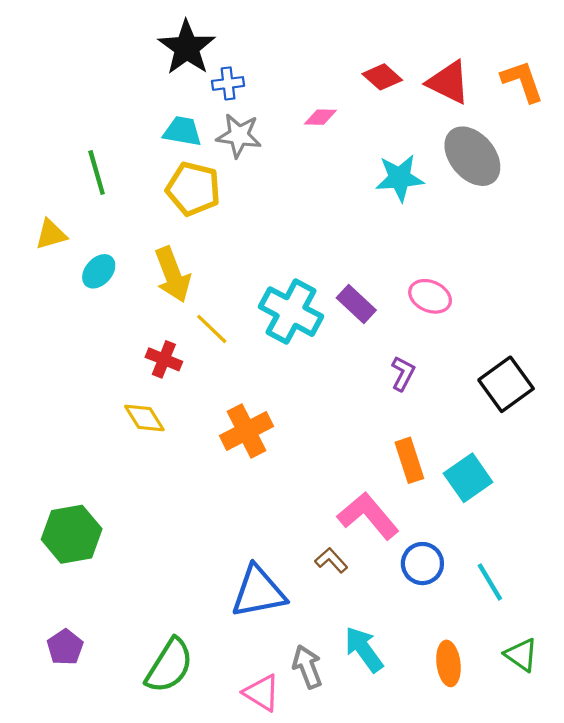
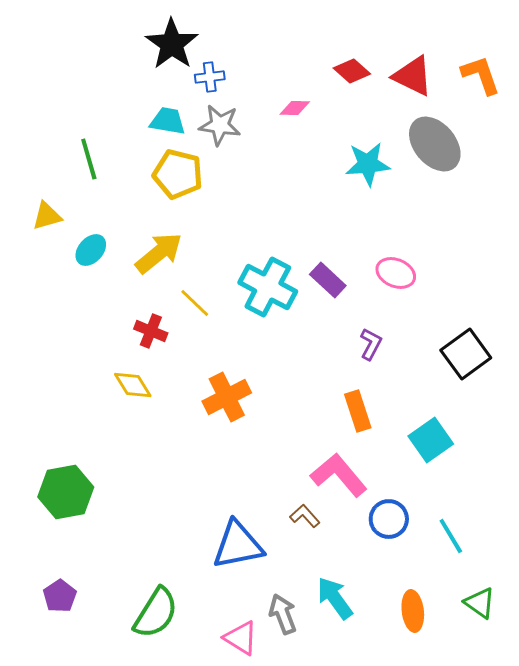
yellow arrow: (173, 275) -> (159, 253), turned -108
orange rectangle: (409, 460) -> (358, 411), moved

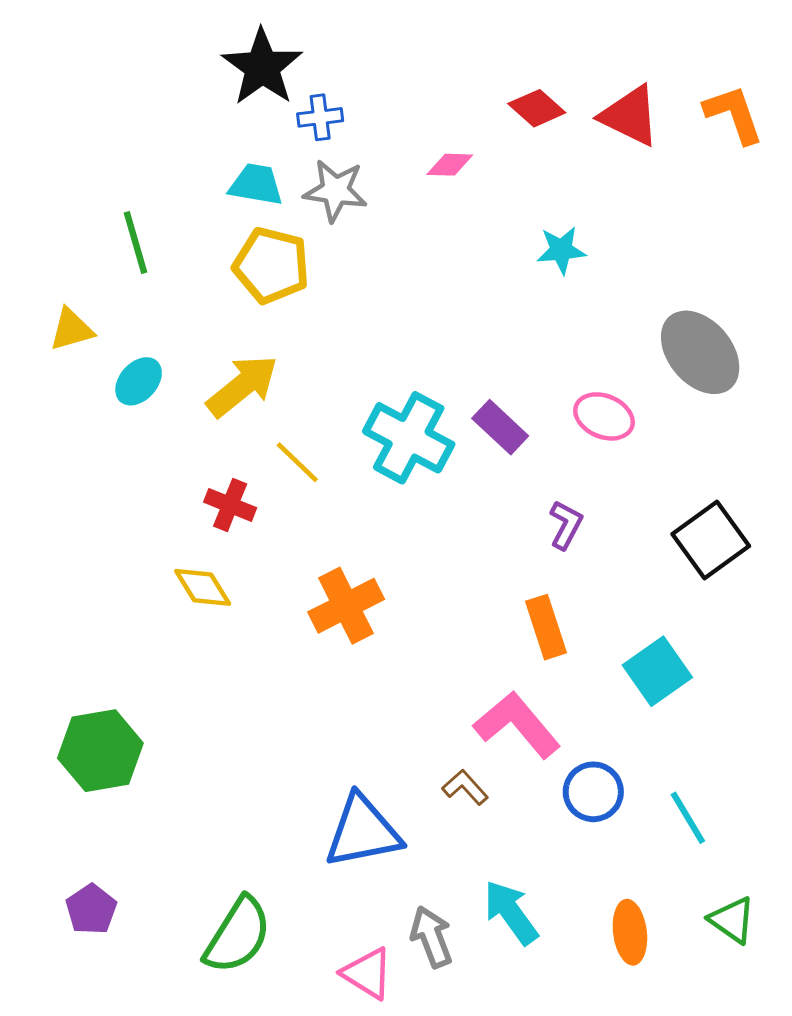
gray ellipse: (435, 144) -> (700, 352), moved
cyan star: (368, 164) -> (561, 250), size x0.7

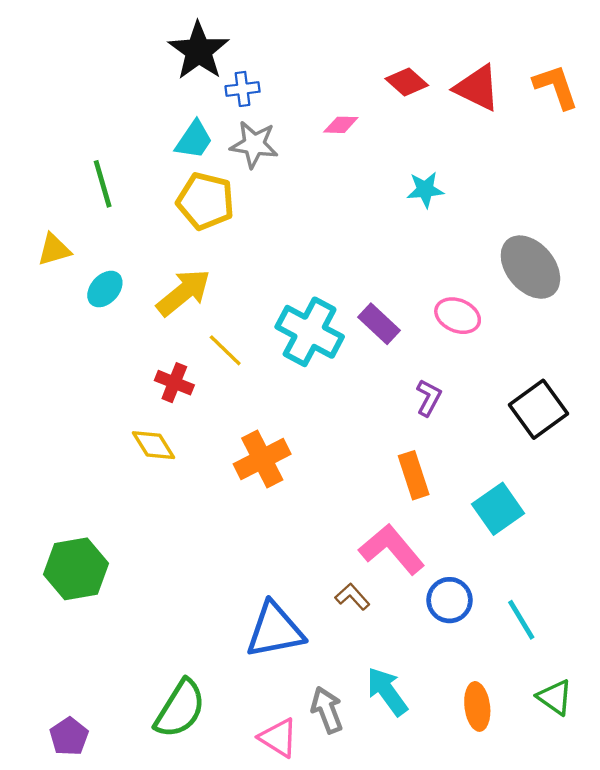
cyan trapezoid: (256, 184) -> (194, 140), turned 114
purple pentagon: (91, 909) -> (69, 737), moved

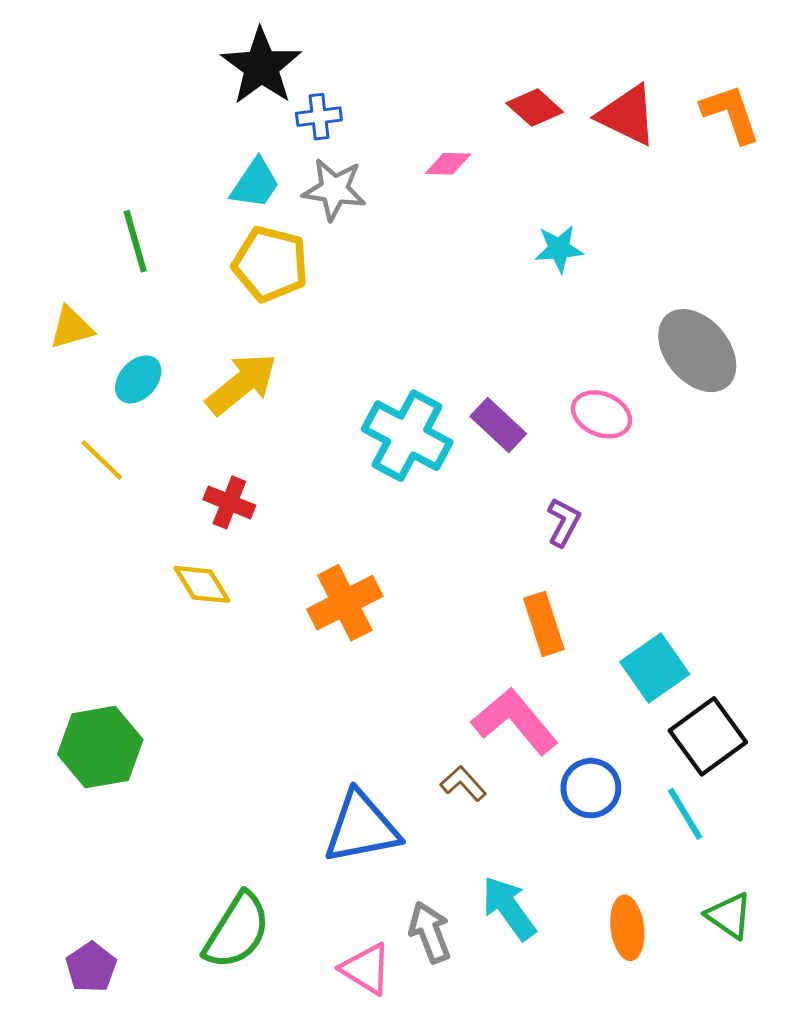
yellow line: (225, 350) -> (102, 460), moved
black square: (539, 409) -> (708, 736), moved

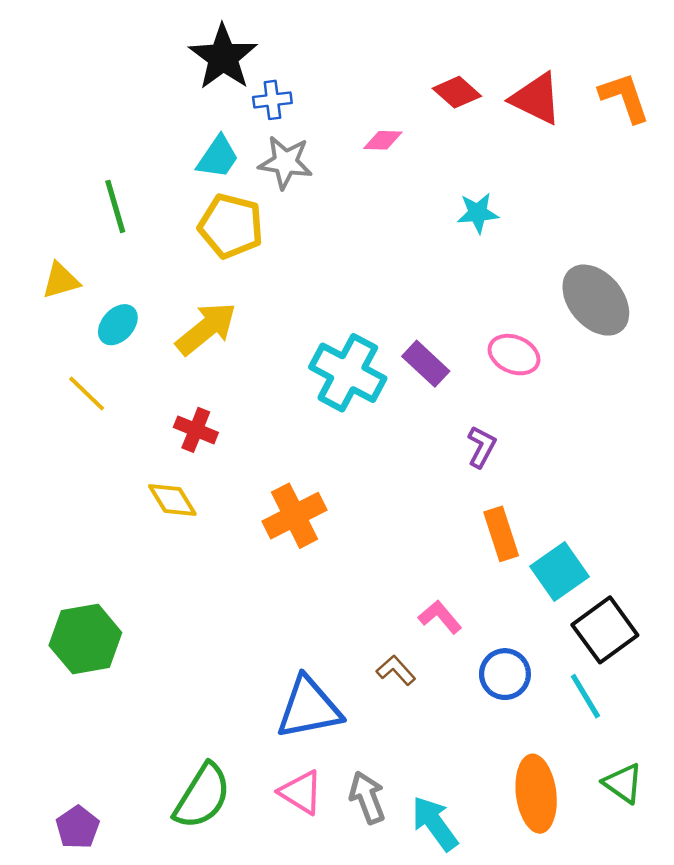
orange rectangle: (544, 624) -> (501, 534), moved
pink L-shape: (515, 721) -> (440, 617), size x0.6
cyan arrow: (509, 908) -> (435, 823), moved
orange ellipse: (627, 928) -> (536, 794), size x1.4
pink triangle: (366, 969) -> (301, 792), moved

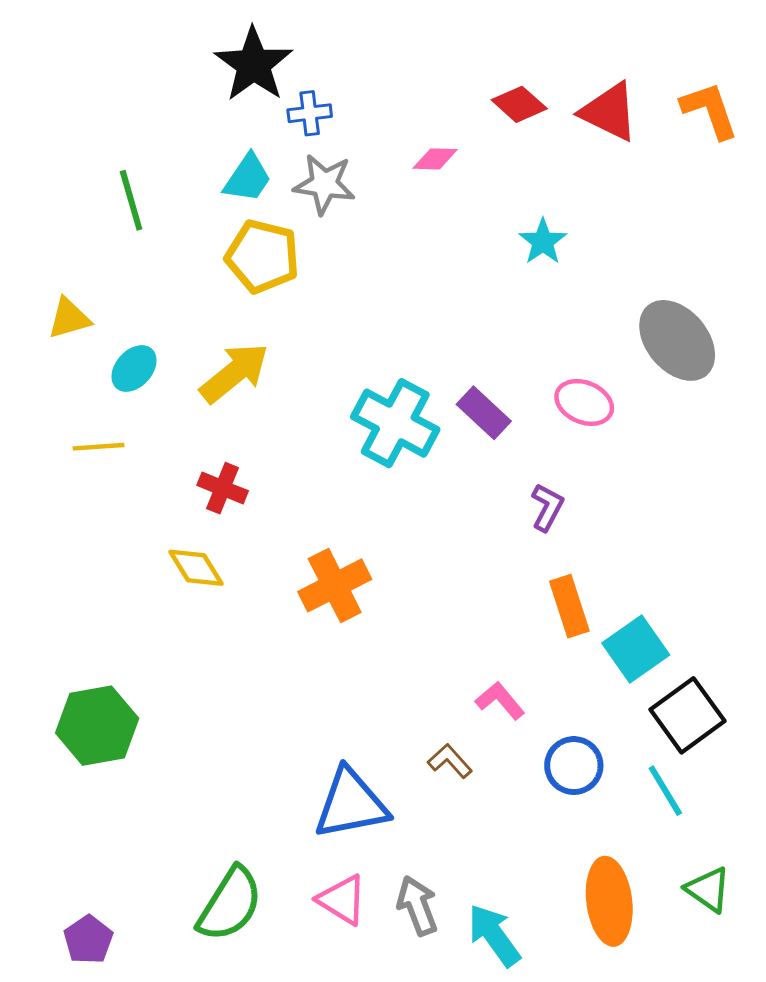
green line: (115, 206) -> (131, 200), moved
cyan star: (478, 213) -> (543, 242), turned -30
yellow line: (87, 394) -> (99, 447), turned -48

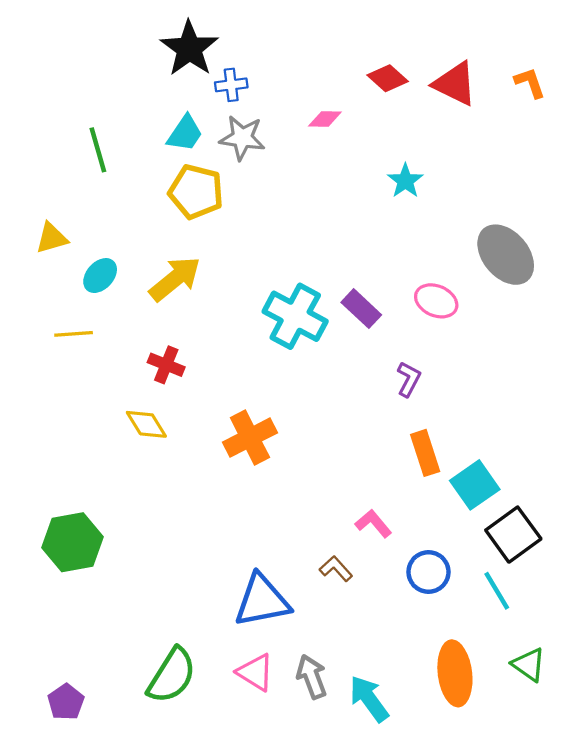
orange L-shape: (710, 110) -> (530, 83), size x0.7

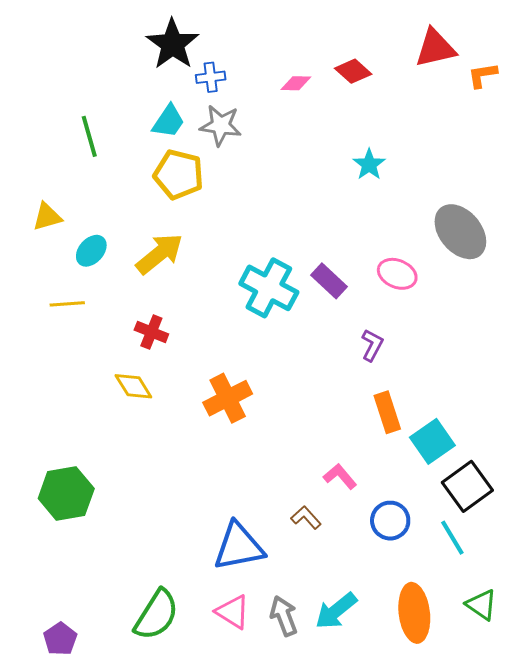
orange L-shape: (530, 83) -> (482, 75), turned -80
red triangle: (455, 84) -> (435, 48), moved, turned -39
pink diamond: (325, 119) -> (296, 83), moved
cyan arrow: (369, 699) -> (336, 611), moved, turned -93

